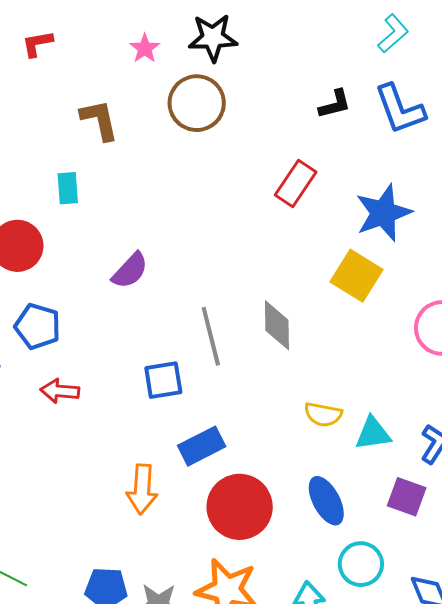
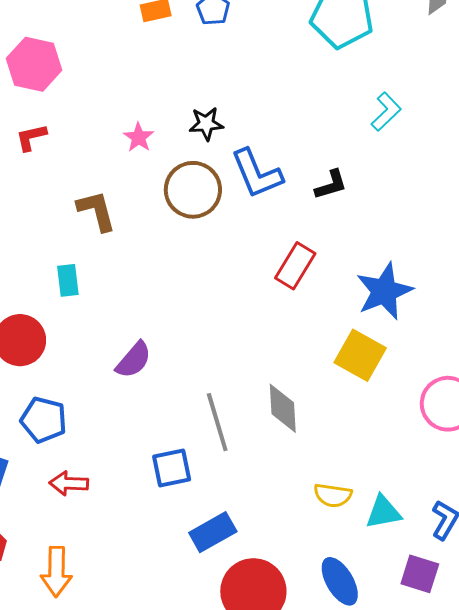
black star: (213, 38) -> (206, 124), size x0.7
blue L-shape: (400, 109) -> (257, 174), moved
orange arrow: (142, 489) -> (56, 572), moved

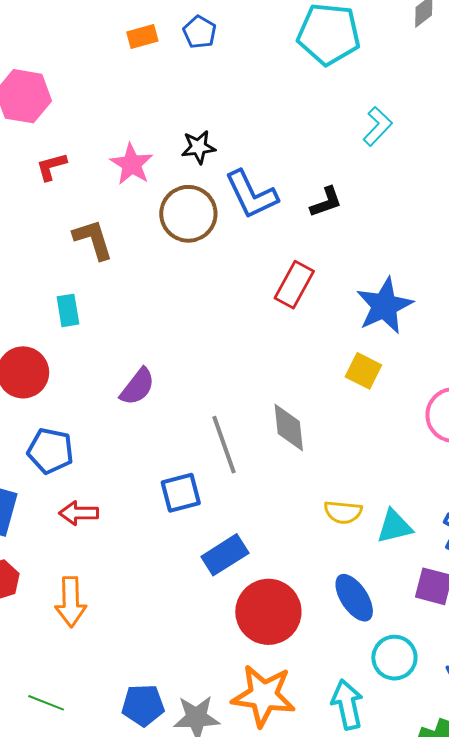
red L-shape: (31, 137) -> (51, 167), moved
pink star: (139, 137) -> (132, 164), size x1.4
yellow square: (360, 355) -> (363, 371), size x0.7

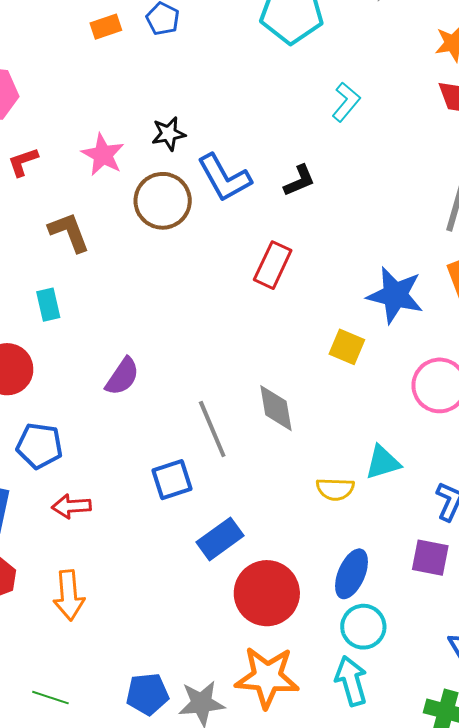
blue star: (384, 306) -> (395, 295), moved, turned -30
cyan triangle: (394, 526) -> (383, 462), moved
blue ellipse: (354, 598) -> (352, 574), turned 60
cyan circle: (394, 658) -> (363, 627), moved

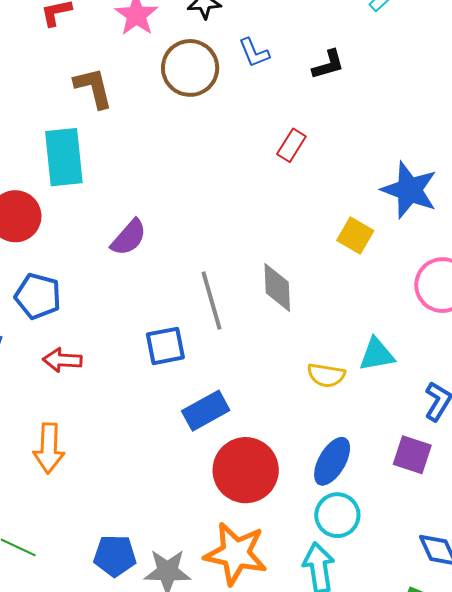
blue L-shape: (224, 178) -> (254, 53), size x0.6
red rectangle: (273, 265) -> (291, 145), size x0.7
cyan rectangle: (48, 305) -> (64, 157), size x1.8

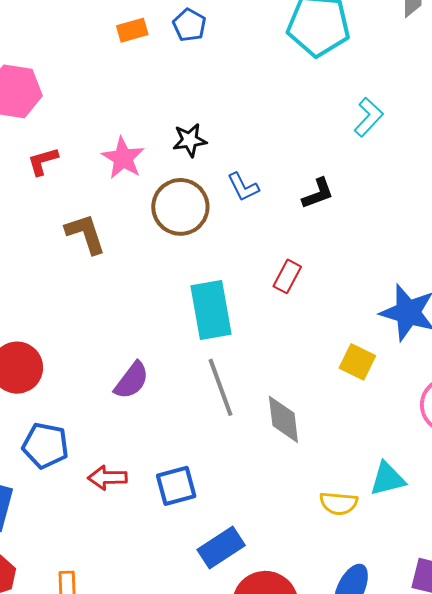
cyan rectangle: (64, 157) -> (211, 310), moved
gray line: (211, 301) -> (220, 387), moved
red arrow: (62, 360) -> (107, 478), moved

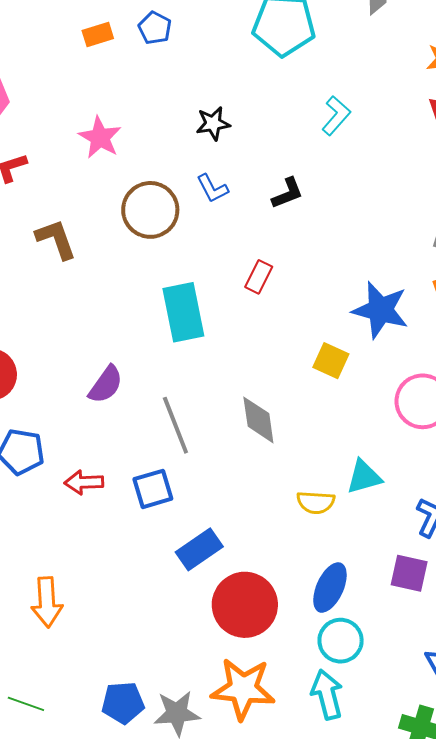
black star: (190, 140) -> (213, 123), moved
pink star: (123, 158) -> (100, 138), moved
gray line: (220, 387) -> (175, 425), moved

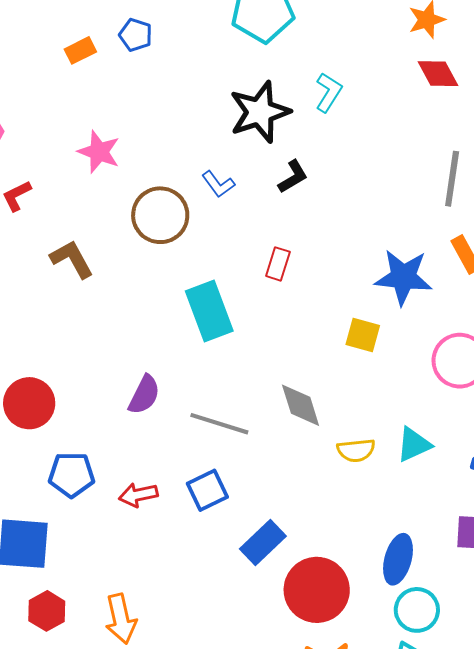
black star: (213, 123) -> (260, 112), moved, size x1.8
gray line: (175, 425) -> (219, 424), turned -42
yellow semicircle: (316, 502) -> (356, 450), moved

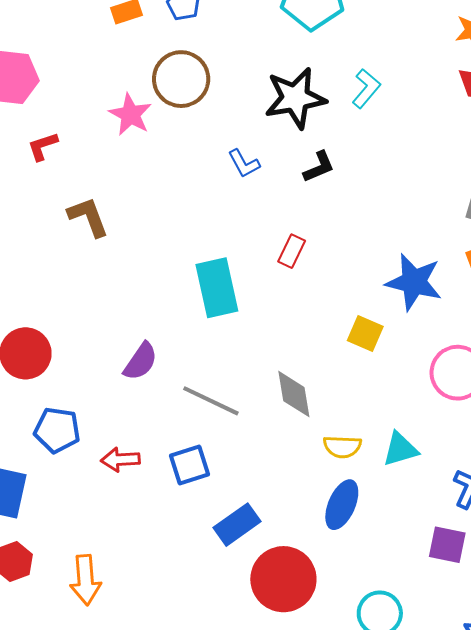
brown circle: (160, 215) -> (181, 79), moved
blue ellipse: (398, 559) -> (342, 505), moved

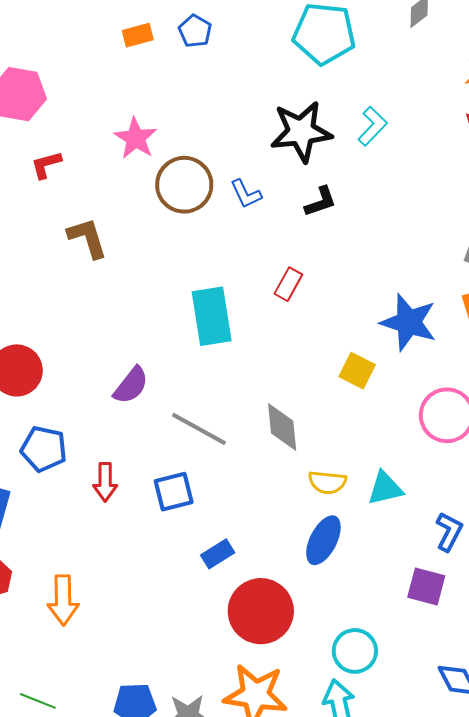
brown circle: (181, 79) -> (184, 185), moved
red arrow: (120, 460) -> (105, 482), turned -90
blue rectangle: (237, 525) -> (218, 554), size x0.7

